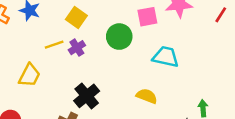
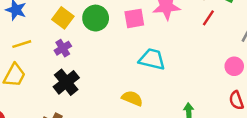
green circle: (119, 37) -> (96, 18), moved
yellow line: (54, 45) -> (22, 44), moved
black cross: (87, 96) -> (66, 82), moved

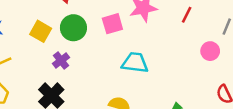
purple cross: (63, 48) -> (61, 61), moved
pink circle: (234, 66) -> (210, 51), moved

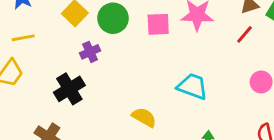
cyan trapezoid: (135, 63) -> (193, 86), moved

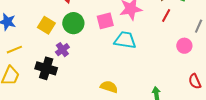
cyan trapezoid: (193, 86) -> (125, 40), moved
black cross: (69, 89) -> (46, 68), moved, turned -30

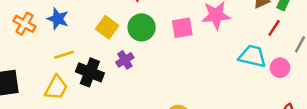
red line: (166, 15) -> (274, 28), moved
cyan trapezoid: (125, 40) -> (252, 56), moved
black cross: (46, 68) -> (90, 72), moved

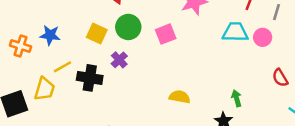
pink square: (182, 28) -> (166, 34), moved
yellow trapezoid: (56, 88) -> (45, 89), moved

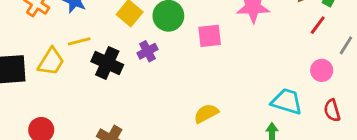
cyan trapezoid: (235, 32) -> (287, 101), moved
red semicircle: (280, 78) -> (332, 110), moved
yellow semicircle: (180, 97) -> (206, 113), turned -54

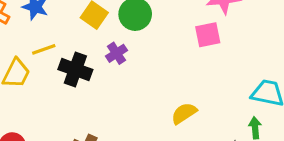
pink square: (210, 36) -> (208, 35), moved

